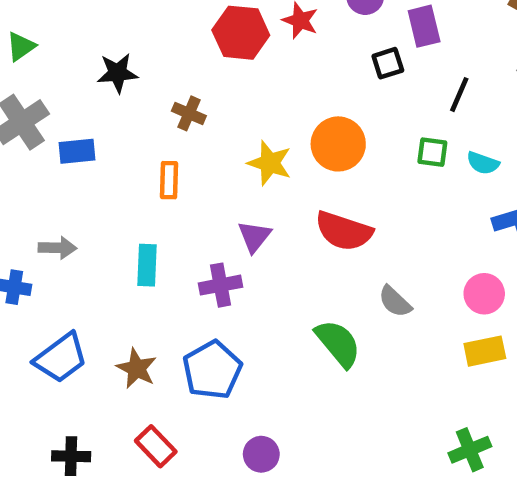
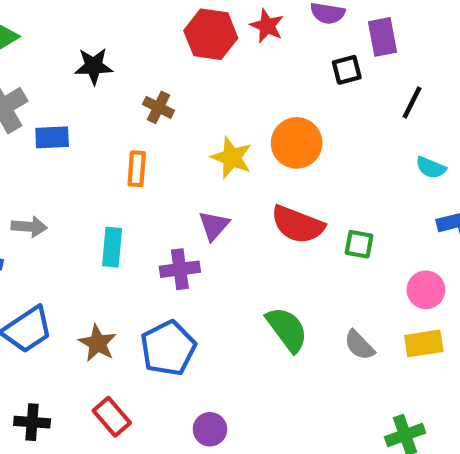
green square: (432, 152) -> (359, 244), moved
gray semicircle: (395, 302) -> (359, 345), moved

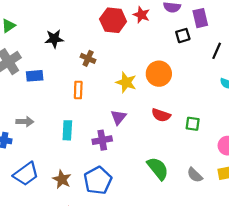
red semicircle: (298, 225) -> (161, 115), size x0.7

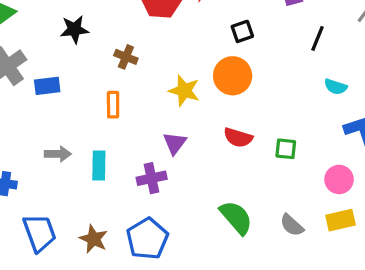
black square: (183, 36) -> (242, 31), moved
gray arrow: (25, 122) -> (58, 154), moved
blue trapezoid: (26, 174) -> (39, 233), turned -72

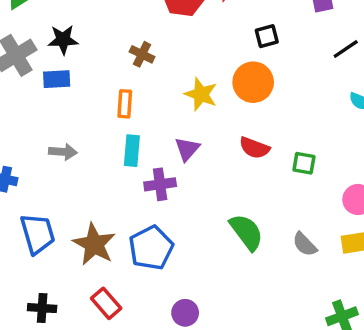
black star: (74, 29) -> (63, 40), moved
black line: (318, 38) -> (346, 49), turned 30
cyan rectangle: (99, 165) -> (132, 151), moved
brown star: (93, 239) -> (94, 244), size x1.4

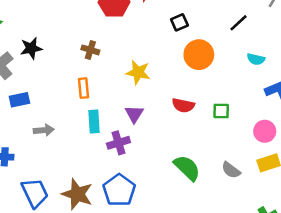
blue rectangle: (57, 79) -> (19, 100), moved
orange circle: (253, 82) -> (199, 55), moved

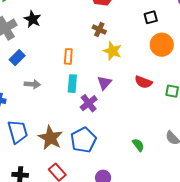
black star: (31, 48) -> (33, 19), turned 30
brown cross: (90, 50) -> (99, 29), moved
blue rectangle: (19, 100) -> (17, 58), turned -42
purple cross: (118, 143) -> (89, 103), turned -30
green semicircle: (187, 168) -> (138, 145), moved, size x0.6

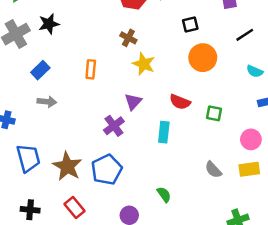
black star: (33, 19) -> (49, 24), turned 30
blue rectangle: (17, 58) -> (40, 70), moved
cyan rectangle: (72, 84) -> (164, 132), moved
green semicircle: (138, 145) -> (164, 194), moved

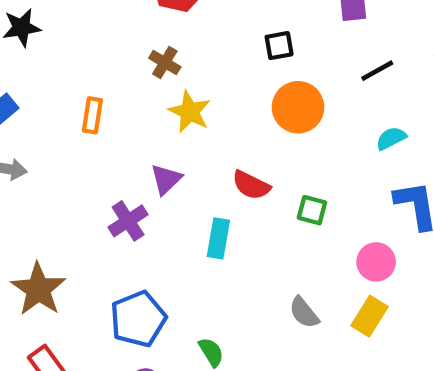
cyan semicircle: (255, 71) -> (391, 138), turned 126
yellow rectangle: (249, 169) -> (370, 316), turned -54
blue pentagon: (107, 170) -> (138, 319), moved

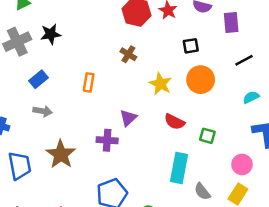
yellow star: (190, 112) -> (160, 84), moved
purple cross: (128, 221) -> (107, 140), turned 36
cyan rectangle: (218, 238) -> (179, 168), moved, size x1.4
brown star: (38, 289) -> (61, 154), moved

